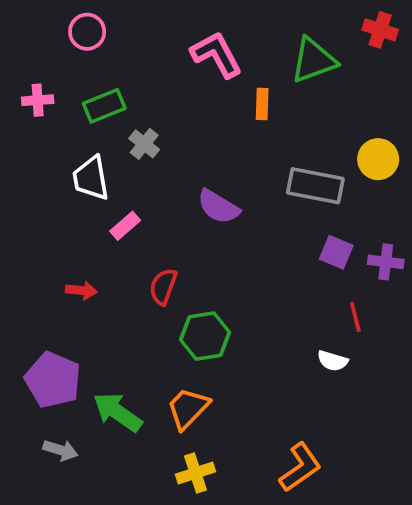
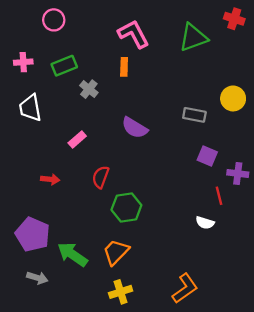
orange rectangle: (262, 104) -> (124, 67), moved
white trapezoid: (91, 178) -> (30, 108), moved
gray rectangle: (315, 186) -> (194, 115), size x0.7
purple cross: (386, 262) -> (238, 173), moved

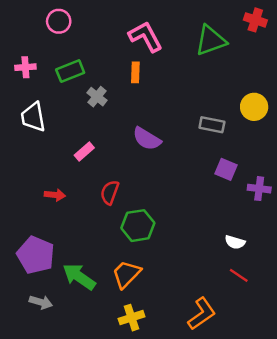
red line: (219, 196) -> (239, 275), moved, turned -42
white semicircle: (205, 223) -> (235, 242), moved

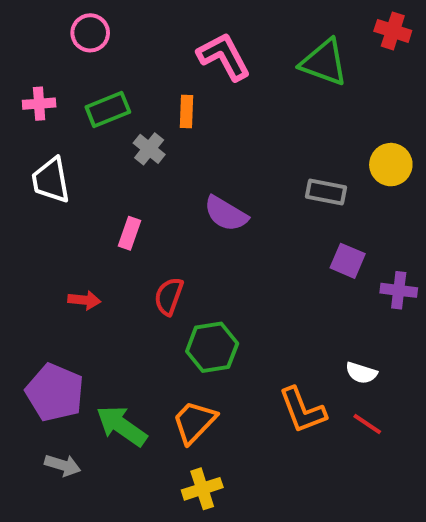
green triangle: (211, 40) -> (324, 62), turned 40
orange rectangle: (135, 72) -> (186, 111), moved
pink rectangle: (84, 152) -> (129, 233), turned -30
orange L-shape: (202, 314) -> (302, 410), moved, turned 104

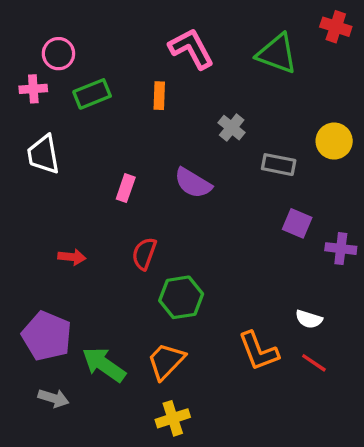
pink circle: (90, 33) -> (58, 54), moved
gray cross: (149, 149) -> (232, 128), moved
pink rectangle: (129, 233) -> (126, 188), moved

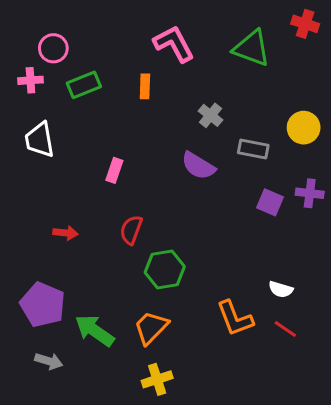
purple semicircle: (193, 183) -> (198, 166), moved
purple cross: (341, 249) -> (310, 193), moved

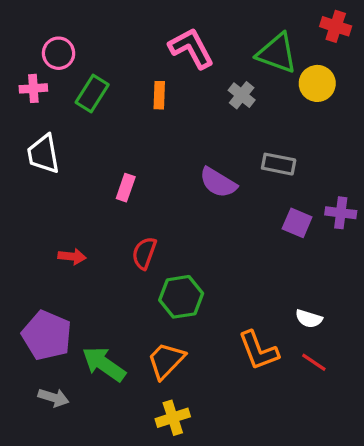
green rectangle: (84, 85) -> (92, 94), turned -36
gray cross: (211, 115) -> (242, 95), moved
yellow circle: (304, 128) -> (317, 83), moved

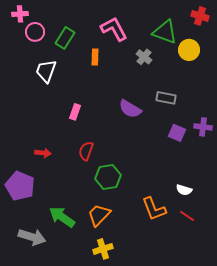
pink cross: (33, 88) -> (20, 14), moved
green rectangle: (92, 94) -> (65, 38), moved
white trapezoid: (43, 154) -> (46, 71), moved, turned 30
purple pentagon: (47, 335) -> (20, 186), moved
gray arrow: (53, 398) -> (32, 237), size x1.5

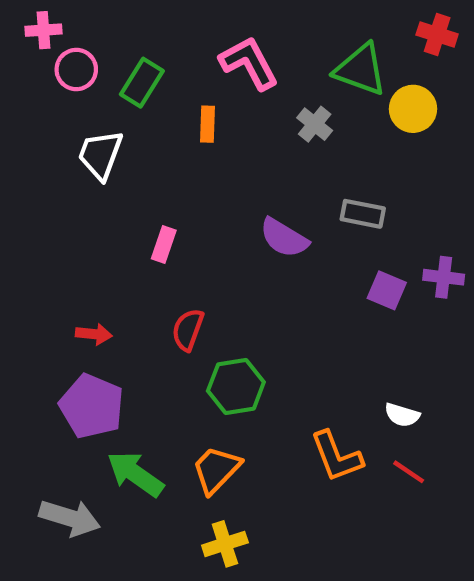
purple pentagon: (20, 186) -> (92, 406), moved

